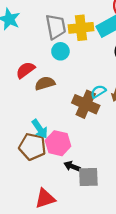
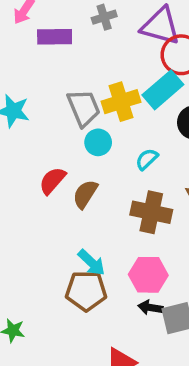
brown semicircle: (45, 83) -> (85, 194), turned -30
cyan semicircle: (98, 92) -> (147, 159), moved
pink hexagon: (58, 143) -> (148, 275), moved

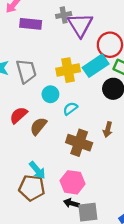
purple triangle: (161, 26) -> (80, 25), moved, turned 36
gray trapezoid: (84, 108) -> (26, 71), moved
cyan semicircle: (147, 159) -> (70, 109), moved

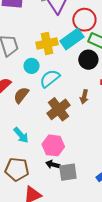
cyan semicircle: (70, 109) -> (50, 78), size x1.5
brown cross: (79, 143) -> (59, 109), turned 35
brown pentagon: (32, 188) -> (17, 169), moved

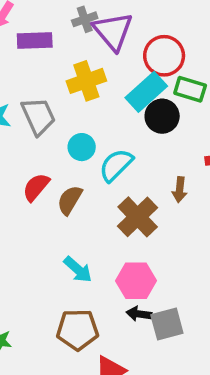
yellow cross: (47, 44) -> (86, 81), moved
black circle: (88, 60) -> (162, 116), moved

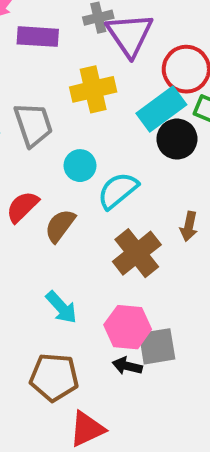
gray square: (167, 324) -> (157, 346), moved

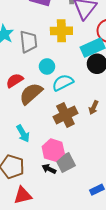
brown semicircle: (60, 226) -> (31, 94), size x1.4
gray square: (157, 346) -> (65, 163), turned -30

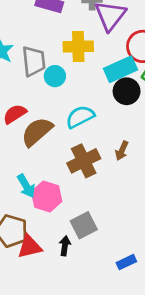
cyan circle: (47, 66) -> (55, 76), moved
pink hexagon: (53, 150) -> (47, 196), moved
black arrow: (49, 169) -> (65, 246), moved, turned 72
red triangle: (23, 195) -> (30, 247), moved

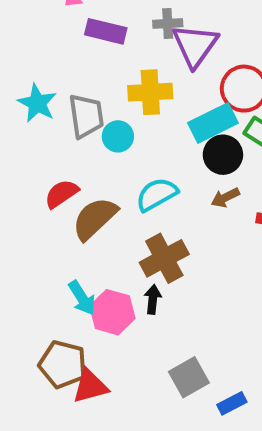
brown arrow: (122, 151) -> (225, 198), moved, turned 42
gray square: (84, 225) -> (189, 377), moved
black arrow: (65, 246) -> (153, 299), moved

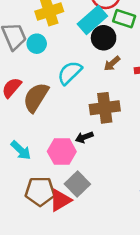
brown cross: (164, 258) -> (105, 108), moved, turned 36
cyan arrow: (82, 298) -> (21, 150), moved
black arrow: (153, 299) -> (84, 137), turned -102
gray square: (189, 377) -> (77, 184), moved

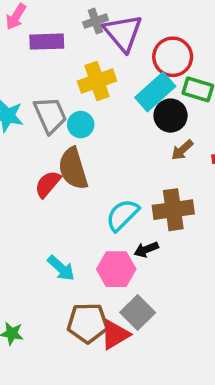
cyan semicircle: (70, 73) -> (122, 215), moved
brown semicircle: (36, 97) -> (73, 169), moved, turned -48

